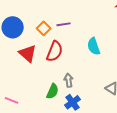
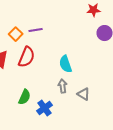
cyan semicircle: (94, 46) -> (66, 64), moved
gray arrow: (69, 80) -> (63, 86), moved

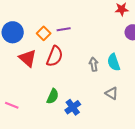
cyan semicircle: (66, 64) -> (114, 62), moved
gray arrow: (63, 86) -> (94, 64), moved

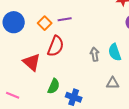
red triangle: (28, 58) -> (32, 62), moved
gray triangle: (112, 93) -> (113, 83), turned -32
blue cross: (73, 107) -> (74, 97), turned -35

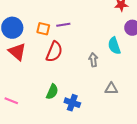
orange square: (45, 23) -> (43, 29), turned -32
cyan semicircle: (115, 52) -> (114, 46), moved
red triangle: (32, 62) -> (17, 52), moved

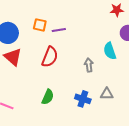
orange square: (43, 29) -> (40, 25), moved
blue cross: (72, 103) -> (83, 99), moved

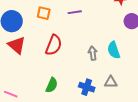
purple line: (59, 30) -> (75, 12), moved
cyan semicircle: (110, 51) -> (114, 50), moved

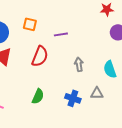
purple line: (75, 12) -> (61, 34), moved
cyan semicircle: (114, 50) -> (110, 69), moved

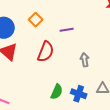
orange square: (30, 24) -> (36, 20), turned 32
green semicircle: (38, 96) -> (57, 92), moved

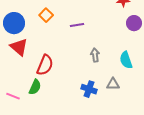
red semicircle: (46, 52) -> (45, 65), moved
green semicircle: (57, 92) -> (35, 87), moved

